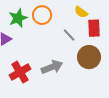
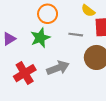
green star: (18, 18) -> (40, 38), moved
gray line: (69, 35) -> (76, 35), turned -40

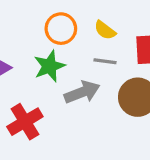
yellow semicircle: (88, 11) -> (105, 30), moved
gray arrow: (58, 68) -> (82, 92), moved

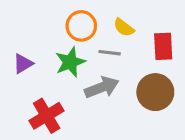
gray line: (105, 61) -> (110, 53), moved

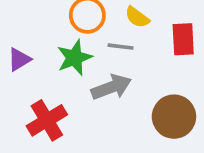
brown circle: (155, 92) -> (174, 117), moved

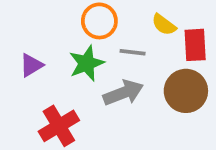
yellow semicircle: (137, 17) -> (164, 25), moved
brown circle: (174, 117) -> (186, 91), moved

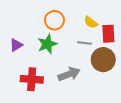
gray line: (133, 52) -> (85, 43), moved
gray arrow: (123, 93) -> (69, 74), moved
red cross: (59, 126) -> (32, 79), turned 35

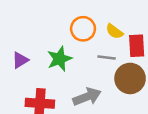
orange circle: (54, 20) -> (83, 29), moved

